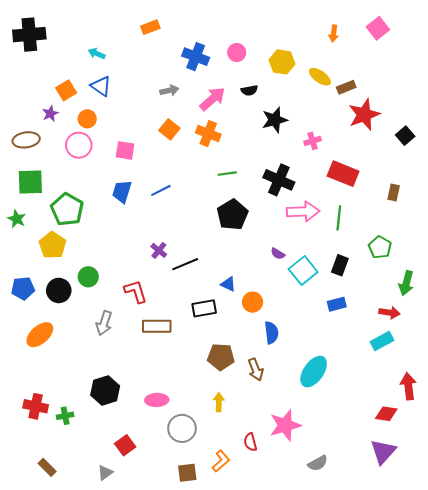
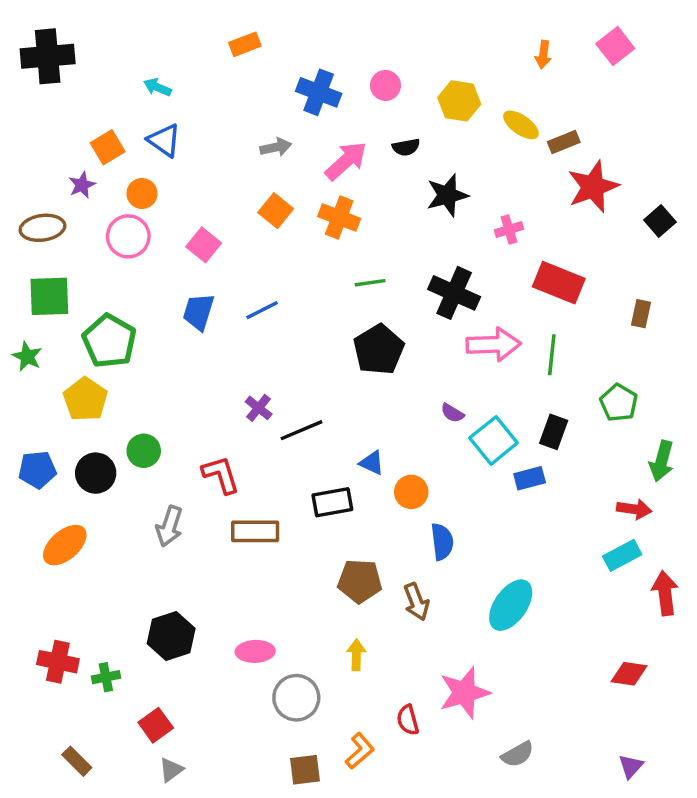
pink square: (125, 150) -> (204, 245), turned 30
blue rectangle: (337, 304) -> (530, 478), moved
red arrow: (408, 386) -> (665, 593), moved
red square: (125, 445) -> (156, 725), moved
purple triangle: (383, 452) -> (631, 766), moved, size x0.6

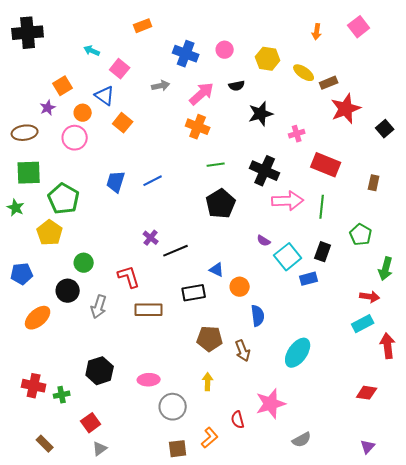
blue triangle: (164, 140) -> (105, 96), moved
orange square: (276, 211) -> (123, 123), moved
pink square: (204, 245) -> (120, 69), moved
black circle: (96, 473) -> (68, 291), moved

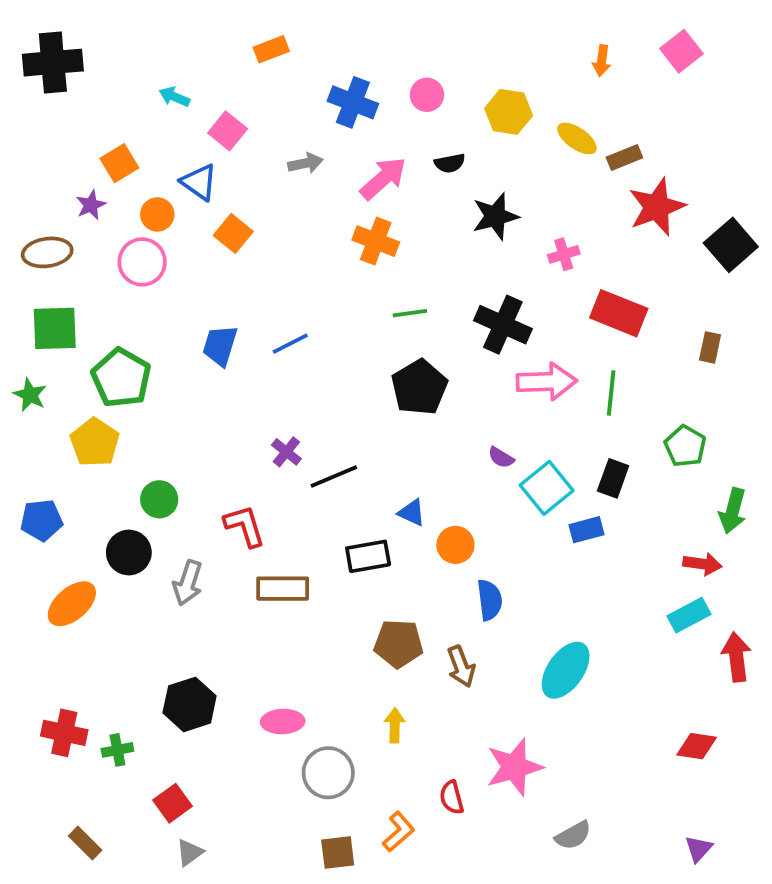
black square: (385, 129) -> (731, 245), size x1.5

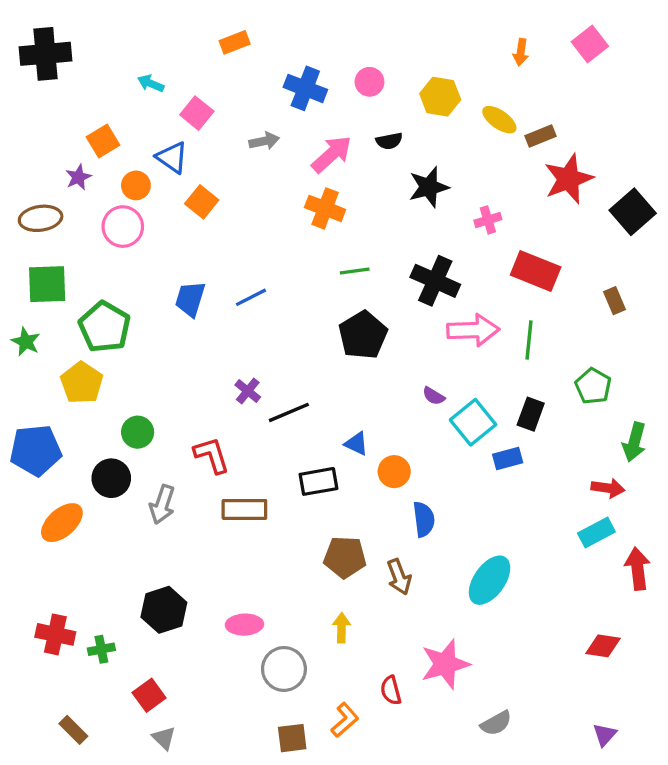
brown rectangle: (710, 347) -> (615, 301), turned -35
blue pentagon: (41, 520) -> (36, 450), size x1.4
gray triangle: (190, 853) -> (164, 738), turned -40

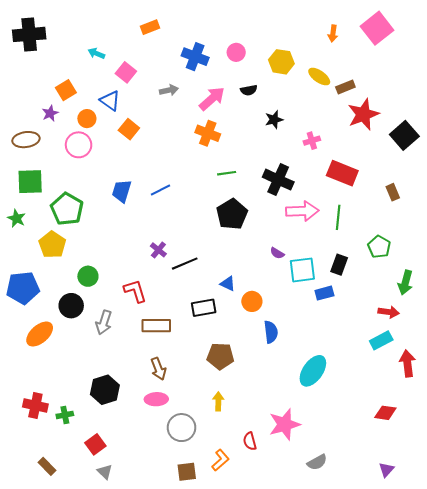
pink square: (590, 44) -> (377, 28), size x1.4
black star: (429, 187) -> (274, 120), size x0.7
cyan square: (473, 422) -> (302, 270), turned 32
brown arrow: (399, 577) -> (158, 369), moved

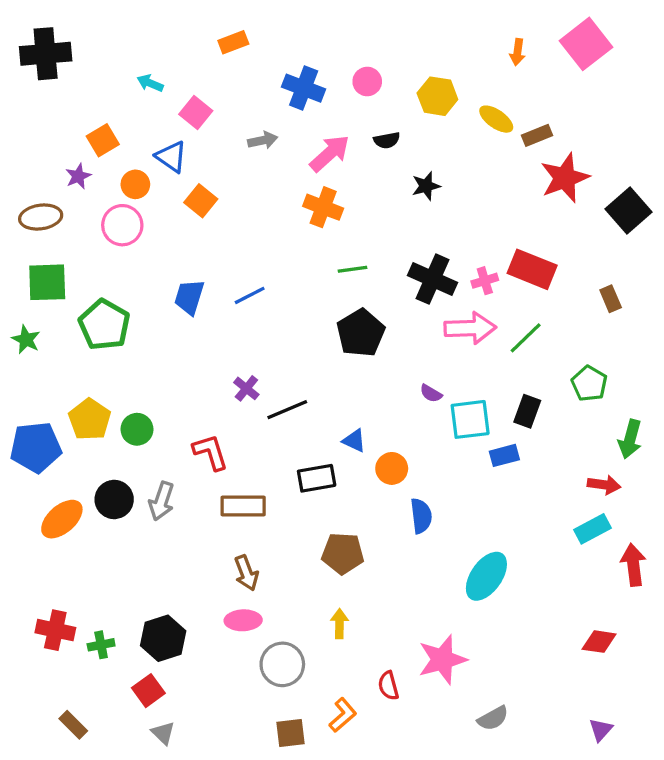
pink cross: (312, 141) -> (485, 281), moved
green line: (338, 217) -> (526, 338), turned 40
yellow pentagon: (52, 245) -> (90, 419), moved
black circle: (71, 306) -> (114, 499), moved
black hexagon: (105, 390) -> (163, 638), moved

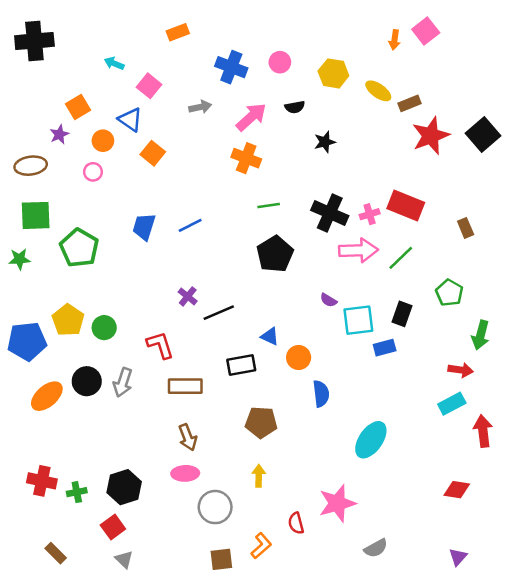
pink square: (586, 44) -> (426, 31), moved, size x0.7
black square: (628, 210) -> (483, 134), moved
pink circle: (122, 225) -> (93, 172), size x0.6
green star: (26, 339) -> (19, 259), turned -30

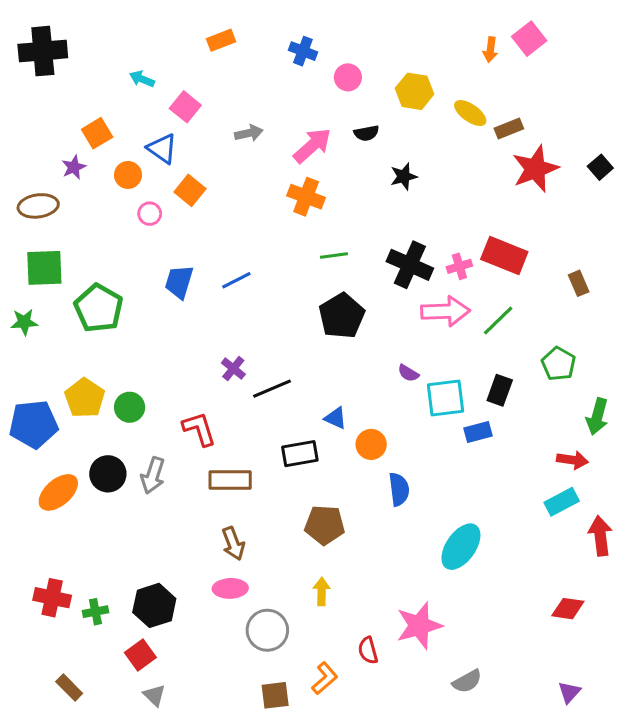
blue cross: (231, 67) -> (303, 51), moved, size x0.7
black square: (483, 134) -> (600, 167), size x0.6
pink circle: (93, 172) -> (150, 214), moved

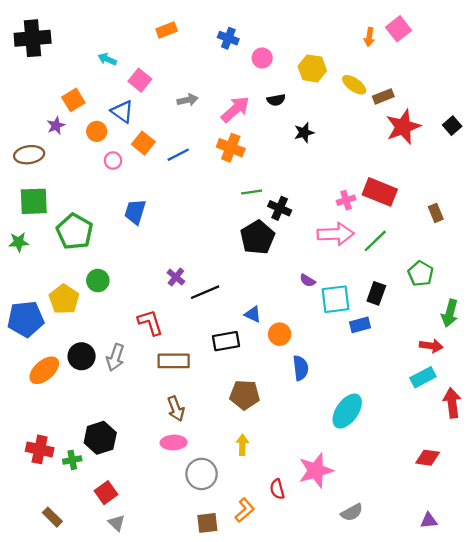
black cross: (410, 265) -> (280, 208), moved, size x0.7
blue line: (236, 280) -> (178, 155), moved
green circle: (130, 407) -> (98, 281), moved
black hexagon: (154, 605) -> (100, 438), moved
purple triangle: (569, 692) -> (429, 521), turned 42

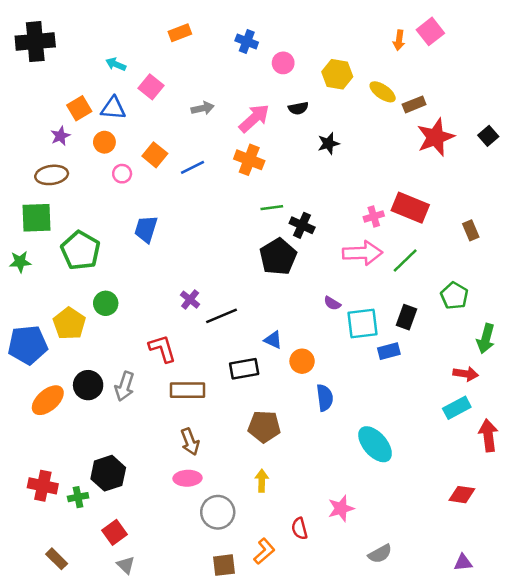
blue triangle: (122, 112) -> (113, 108), moved, turned -30
brown ellipse: (29, 155) -> (52, 175), moved
cyan ellipse: (347, 411) -> (375, 444), turned -76
pink star: (316, 470) -> (341, 508), size x0.7

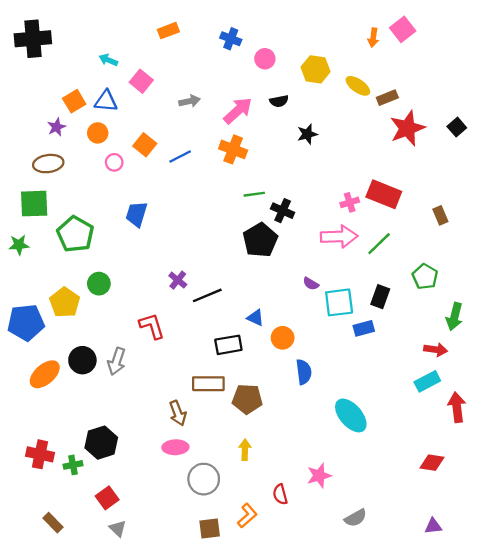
brown rectangle: (187, 390) -> (208, 384), moved

